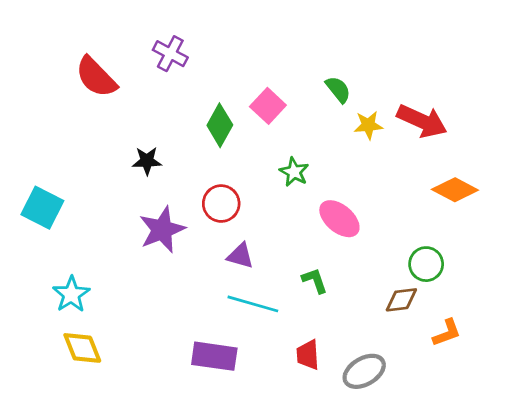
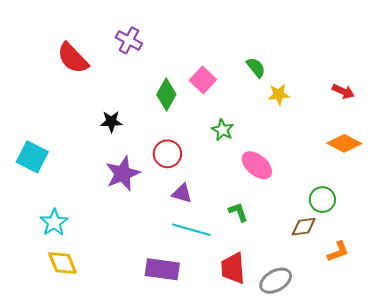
red arrow: (422, 121) -> (343, 91), moved, size x0.6
red trapezoid: (308, 355) -> (233, 268), size x1.4

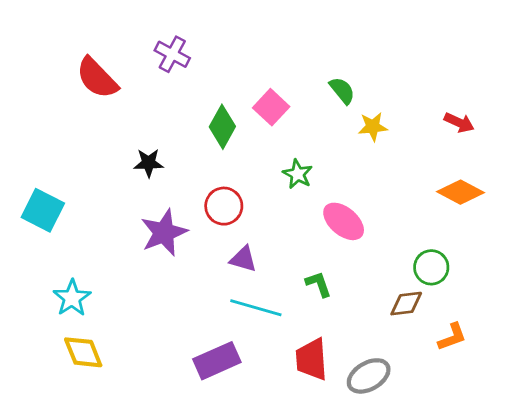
purple rectangle: (162, 269) -> (217, 361), turned -32

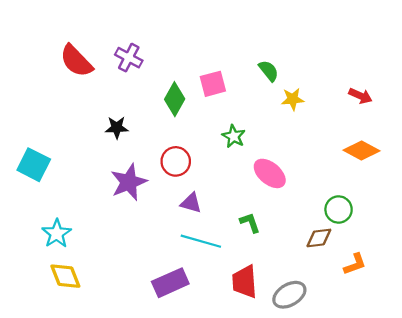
purple cross: (172, 54) -> (129, 58), moved
pink square: (271, 107) -> (213, 84), turned 32

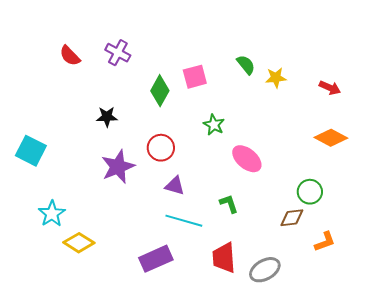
red semicircle: (76, 61) -> (70, 56), size x0.7
yellow star: (293, 99) -> (276, 78), moved
yellow diamond: (65, 276) -> (79, 243), moved, turned -36

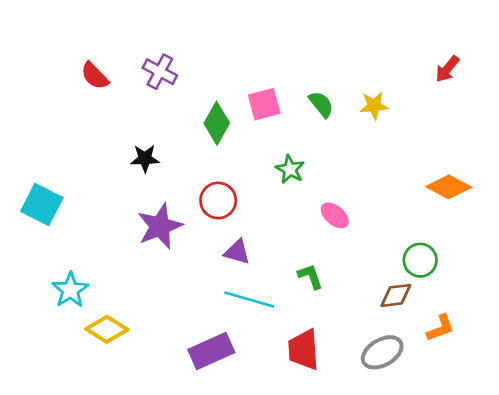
green semicircle: (246, 65) -> (321, 104), moved
red arrow: (330, 88) -> (447, 69), moved, turned 105
pink ellipse: (247, 159) -> (335, 215), size x0.7
gray ellipse: (265, 270) -> (382, 352), moved

